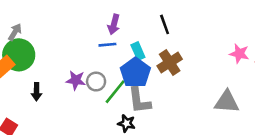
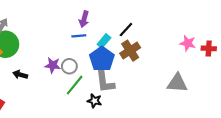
black line: (165, 24) -> (126, 30), moved, turned 63
cyan rectangle: (138, 51) -> (104, 41), turned 64
black arrow: (36, 92) -> (20, 75), turned 104
green line: (115, 92) -> (75, 85), moved

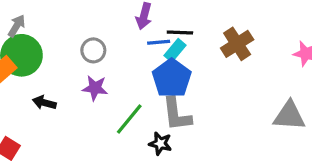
black line: (126, 30) -> (180, 32), moved, turned 49
blue line: (79, 36) -> (159, 42), moved
brown cross: (130, 51) -> (237, 44), moved
gray circle: (69, 66) -> (93, 50), moved

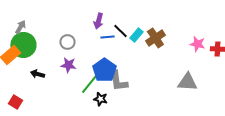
black line: (180, 32) -> (120, 31), turned 42
cyan rectangle: (175, 50) -> (136, 35), moved
blue pentagon: (172, 78) -> (104, 70), moved
black star: (160, 144) -> (100, 99), moved

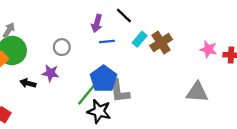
black line: (120, 31) -> (124, 15), moved
purple star: (68, 65) -> (51, 73), moved
black star: (100, 99) -> (99, 111), size x1.5

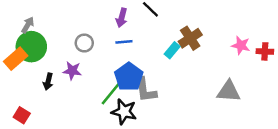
cyan rectangle: (140, 39) -> (172, 50), moved
blue line: (107, 41) -> (124, 42), moved
black arrow: (28, 83) -> (48, 82), turned -91

